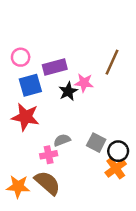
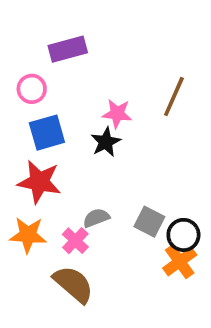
purple rectangle: (55, 67) -> (68, 49), moved
pink star: (84, 83) -> (117, 114), moved
pink cross: (49, 155) -> (75, 241), turned -35
orange star: (18, 187) -> (28, 235), moved

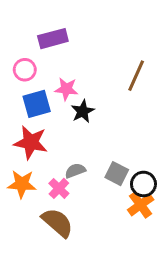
pink star: (117, 114) -> (66, 89), moved

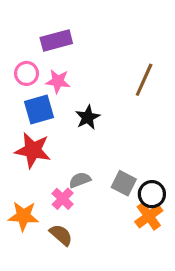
pink star: (66, 89) -> (58, 81), moved
orange star: (22, 184) -> (23, 216), moved
brown semicircle: (57, 223) -> (61, 235), size x0.7

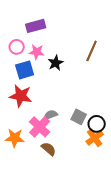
black star: (88, 117) -> (56, 63), moved
pink cross: (63, 199) -> (40, 127), size x1.5
brown semicircle: (61, 235) -> (49, 149), moved

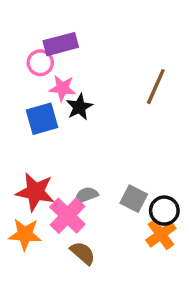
pink circle: (17, 47) -> (40, 63), moved
black star: (56, 63) -> (79, 107), moved
red star: (21, 96) -> (35, 192), moved

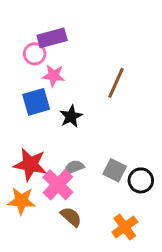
brown line: (156, 87) -> (116, 83), moved
black star: (79, 107) -> (71, 116), moved
orange cross: (161, 234) -> (125, 227), moved

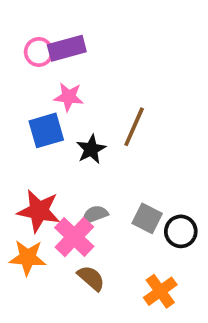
pink circle: (35, 54) -> (39, 52), moved
brown line: (116, 83) -> (134, 127), moved

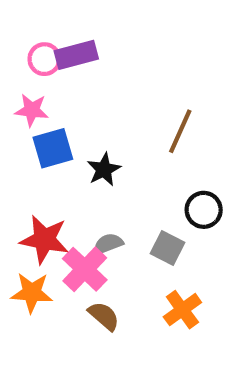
pink star: (69, 97) -> (32, 110), moved
brown line: (134, 127) -> (180, 131), moved
black circle: (181, 231) -> (204, 210), moved
orange cross: (160, 291) -> (182, 310), moved

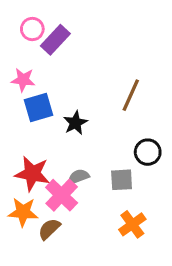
purple rectangle: (76, 55) -> (55, 40), turned -32
pink circle: (44, 59) -> (32, 29), moved
gray square: (168, 248) -> (122, 180), turned -30
brown semicircle: (104, 316) -> (49, 229), moved, turned -85

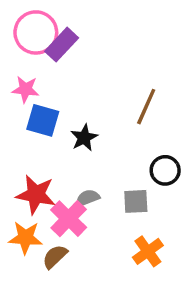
pink circle: (32, 29) -> (36, 32), size x1.6
blue square: (38, 107) -> (43, 120), turned 32

